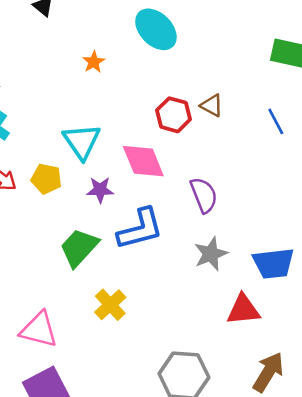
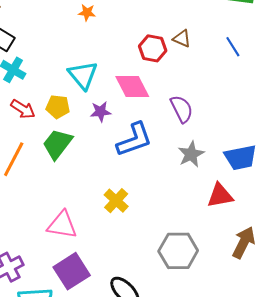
orange star: (94, 62) -> (87, 13), turned -30
green trapezoid: (79, 248) -> (57, 144), moved

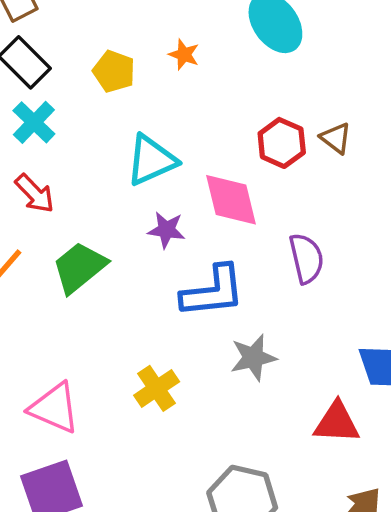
cyan triangle: (83, 75) -> (151, 160), turned 32
yellow pentagon: (58, 107) -> (114, 71), moved
gray star: (191, 154) -> (253, 358), moved

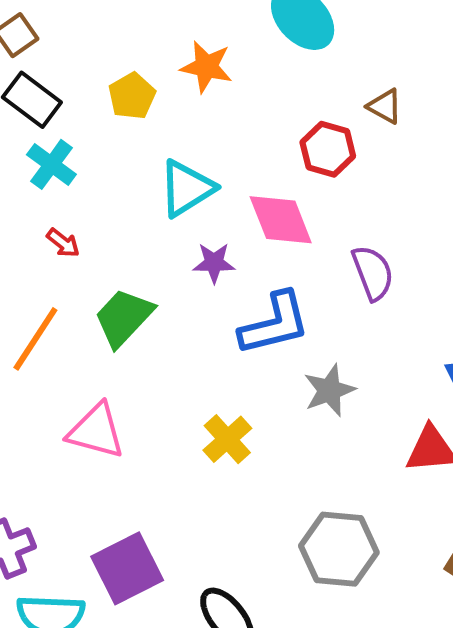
orange star: (184, 55) -> (206, 67), size x1.5
yellow pentagon: (114, 71) -> (132, 96), turned 30
brown triangle: (336, 138) -> (385, 106), moved
red arrow: (35, 194) -> (63, 243), size x0.7
pink triangle: (54, 408) -> (96, 431), moved

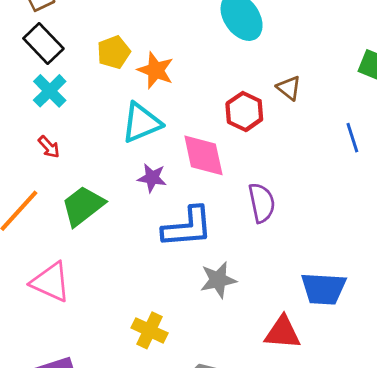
orange star: (206, 67) -> (156, 70), moved
yellow cross: (227, 439) -> (149, 330), moved, turned -32

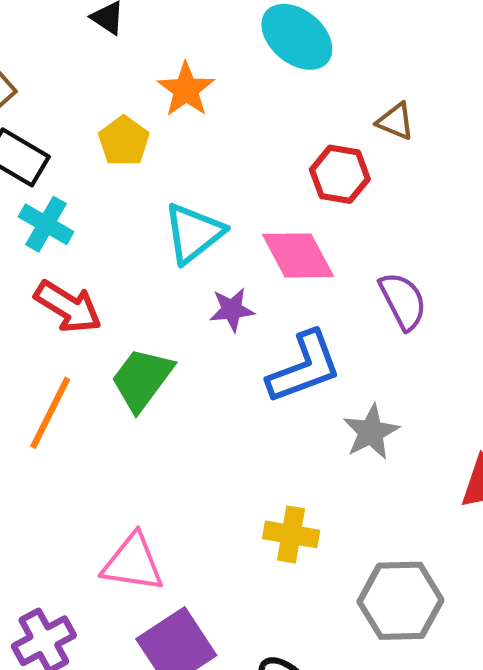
orange star: (156, 70) -> (186, 90), moved, turned 30
red arrow: (49, 147) -> (68, 307), size x1.8
pink triangle: (51, 282) -> (133, 563), moved

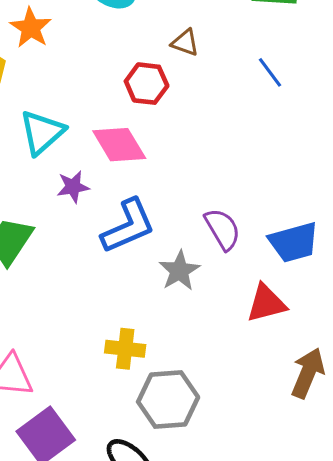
purple semicircle: (403, 301) -> (223, 229), moved
gray hexagon: (400, 601) -> (168, 400), moved

